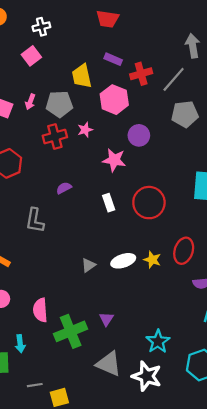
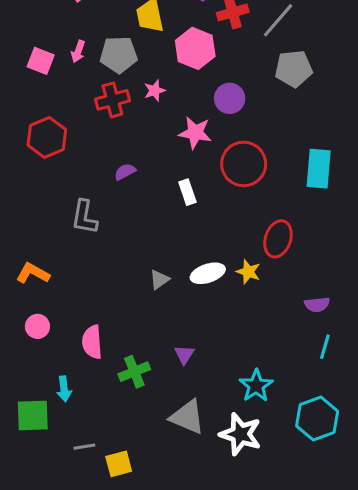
red circle: (149, 203) -> (244, 164), moved
red ellipse: (184, 251) -> (278, 239), moved
green cross: (71, 331) -> (134, 372), size x0.7

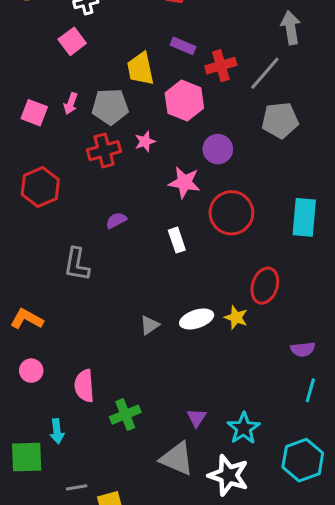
purple triangle: (184, 354) -> (197, 418), moved

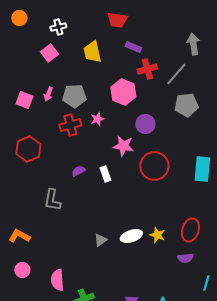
purple rectangle: (183, 46) -> (133, 47), moved
yellow trapezoid: (140, 69) -> (92, 52), moved
white rectangle: (177, 240) -> (105, 174), moved
red ellipse: (265, 286) -> (190, 230), moved
purple semicircle: (303, 349) -> (185, 258), moved

